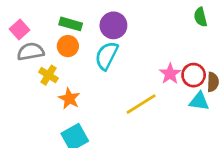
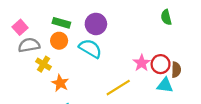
cyan semicircle: (107, 56) -> (90, 49), turned 95

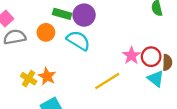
green rectangle: (61, 23) -> (62, 14), moved
yellow cross: (43, 64) -> (29, 79), moved
cyan triangle: (165, 85) -> (156, 79), turned 30

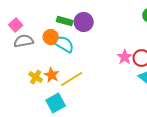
cyan semicircle: (78, 40) -> (64, 44), moved
yellow line: (107, 81) -> (72, 79), moved

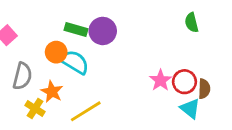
gray semicircle: (24, 41) -> (22, 76), moved, turned 114
orange star: (52, 75) -> (52, 92), moved

